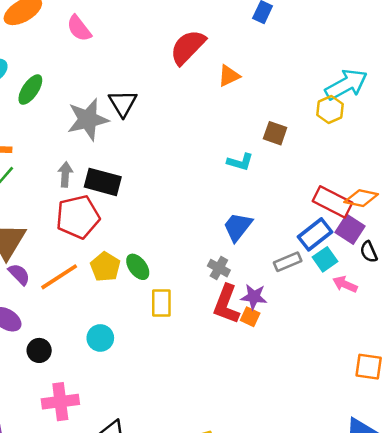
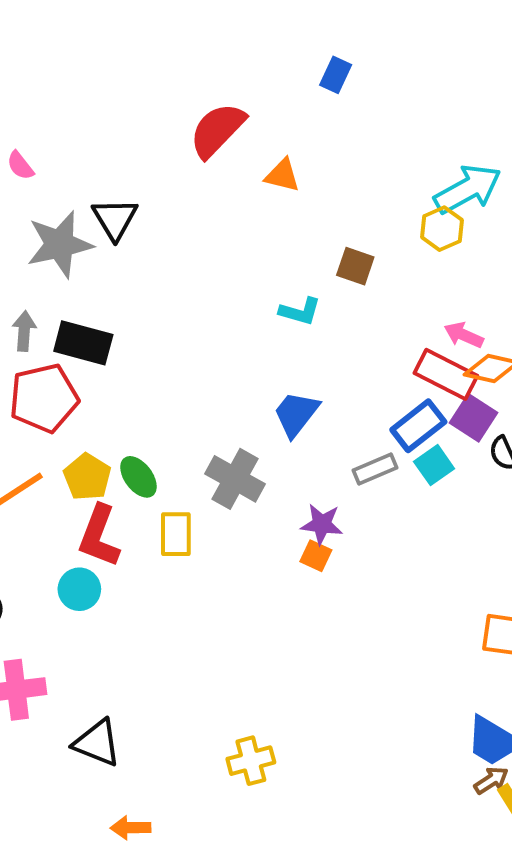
pink semicircle: (79, 28) -> (20, 166), moved, size x0.7
orange triangle: (229, 76) -> (282, 175), turned 40
gray cross: (219, 268) -> (235, 479), moved, size x1.6
pink arrow: (345, 284) -> (464, 335), moved
red L-shape: (226, 304) -> (99, 536), moved

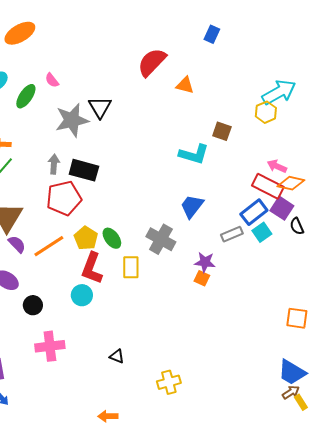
cyan L-shape: (300, 311) -> (194, 154), size x1.4
black triangle: (97, 743) -> (117, 356), moved, size x0.6

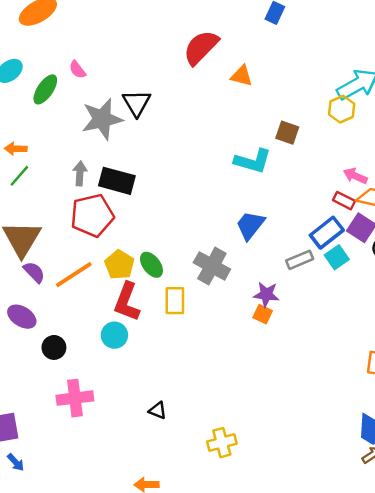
red rectangle: (268, 186) -> (344, 201), size x0.6

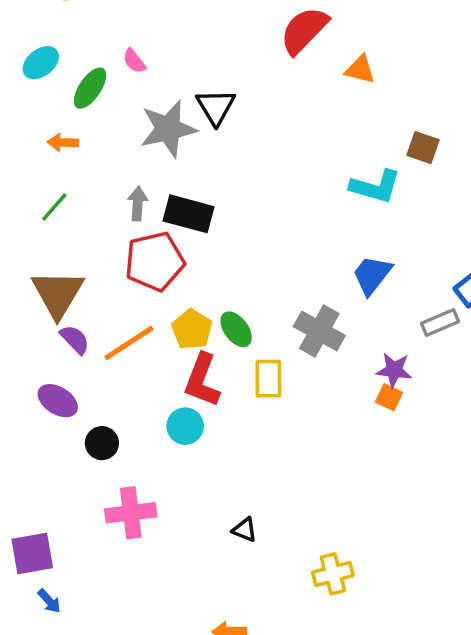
orange arrow: (16, 149) -> (63, 142), moved

